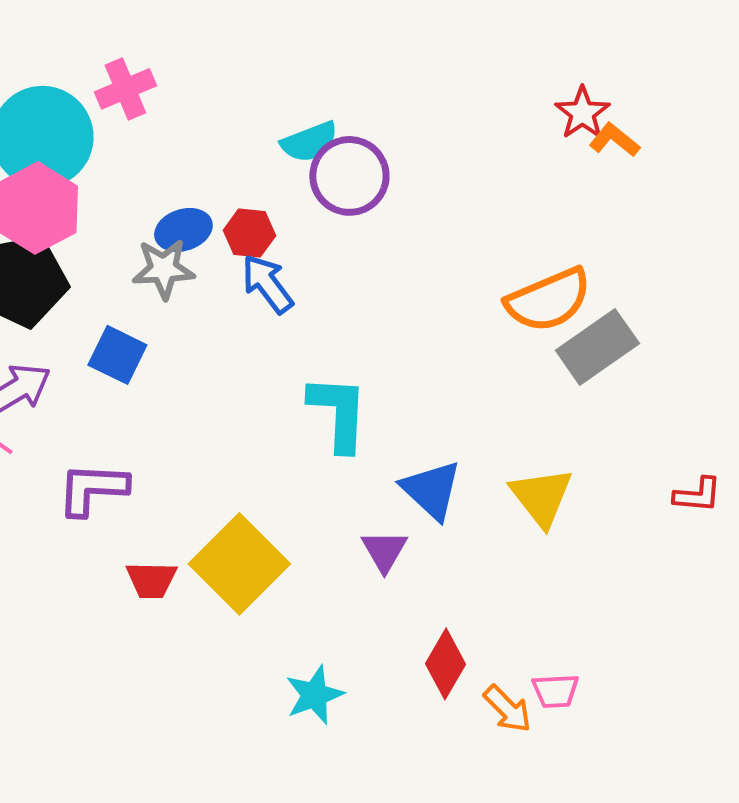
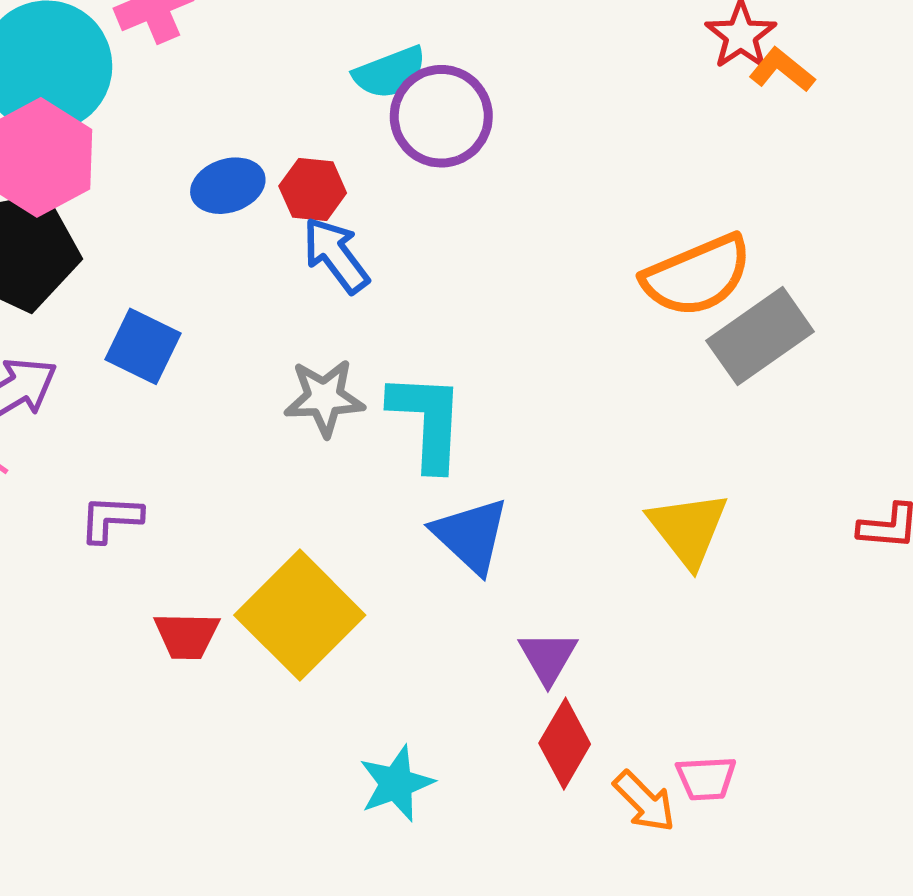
gray star: (163, 269) -> (324, 398), moved
purple L-shape: (92, 489) -> (111, 519), size x0.7
blue triangle: (431, 490) -> (471, 535), moved
purple triangle: (384, 551) -> (548, 657), moved

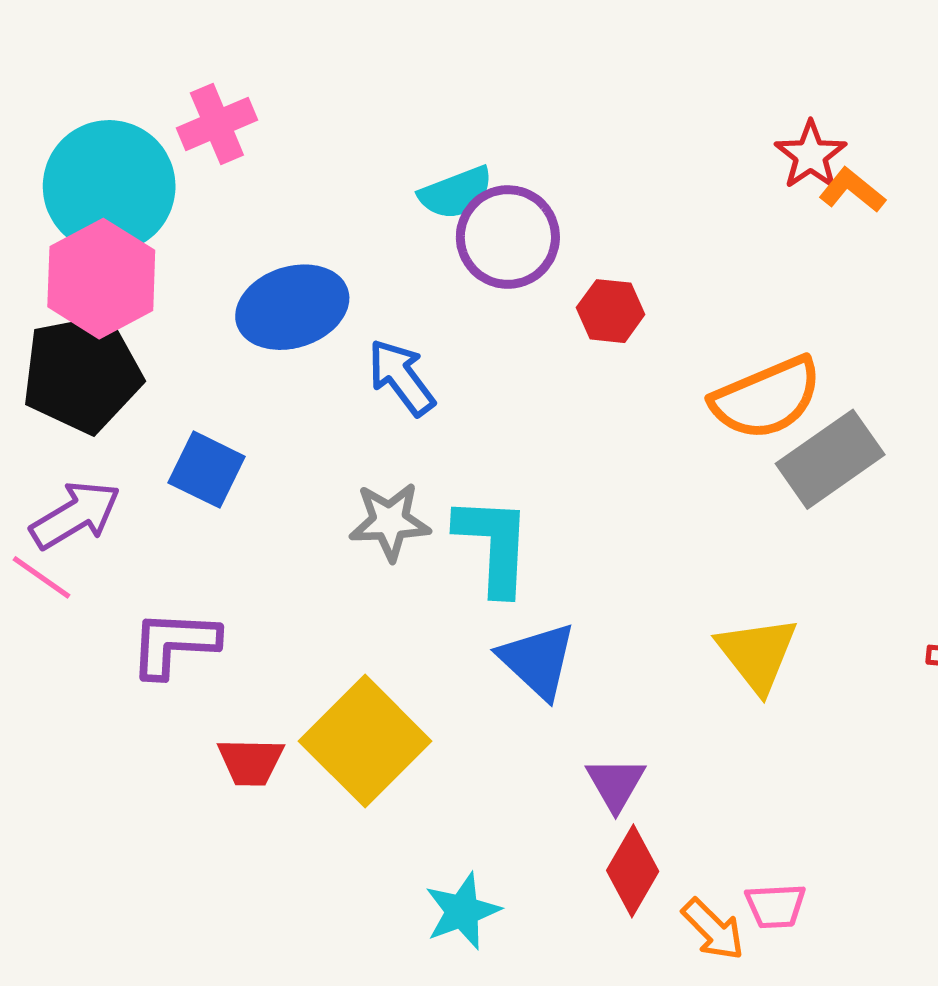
blue ellipse: (228, 186) -> (292, 307), size x1.5
red hexagon: (313, 190) -> (611, 311), moved
purple L-shape: (111, 519) -> (174, 644), size x1.4

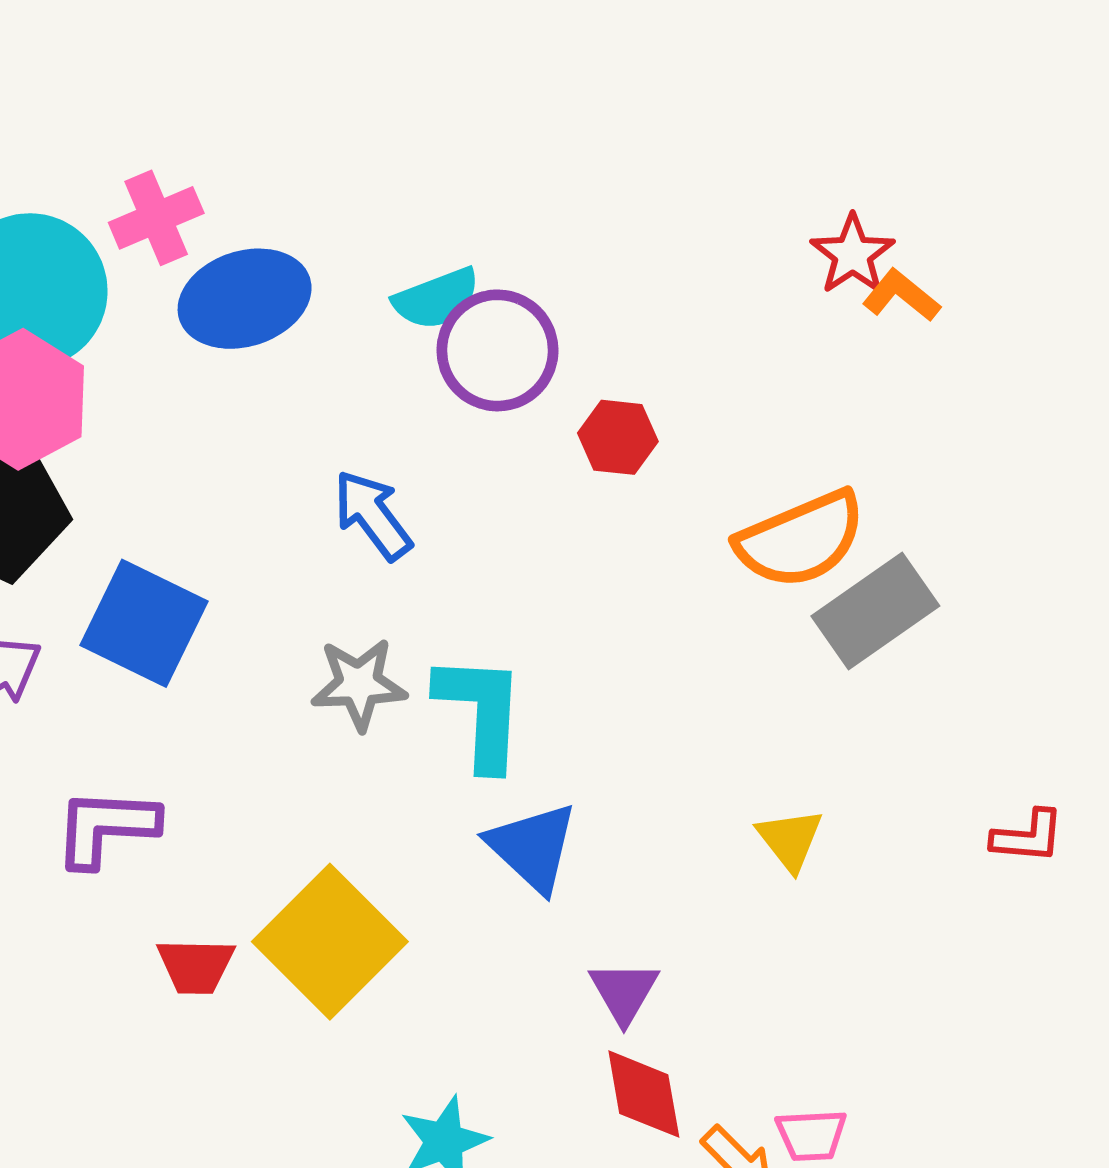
blue ellipse: (292, 307) -> (245, 299), moved
blue square: (207, 470) -> (144, 623), size x1.4
yellow triangle: (757, 654) -> (790, 840), size x0.7
red diamond: (633, 871) -> (644, 1094), turned -40

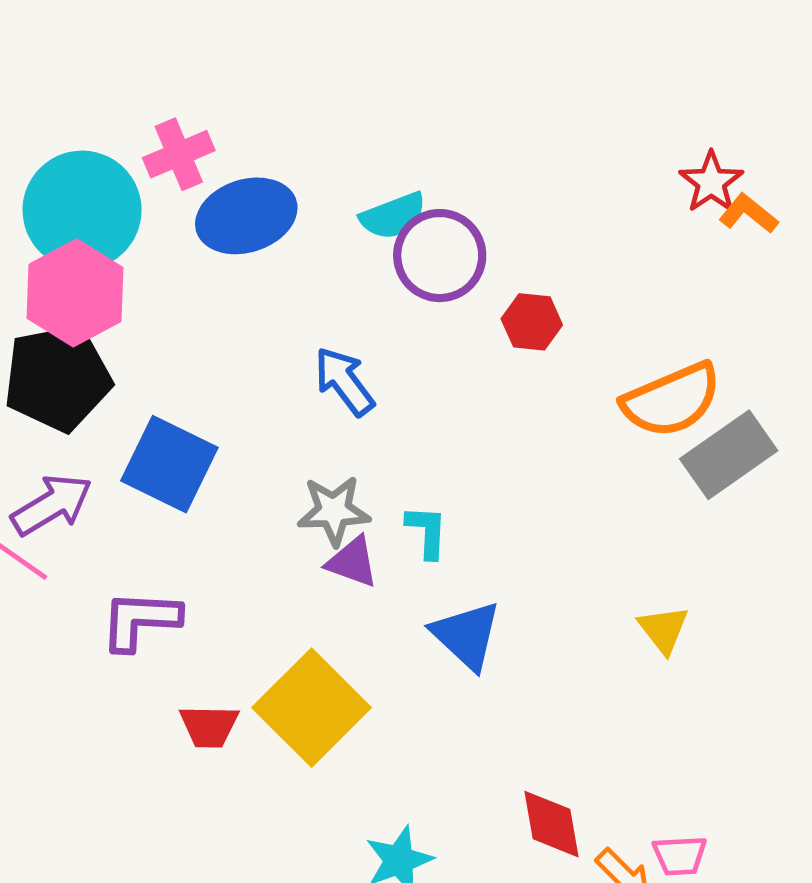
cyan L-shape: (481, 712) -> (427, 532), size x0.6
purple triangle: (624, 992) -> (352, 562), moved, turned -40

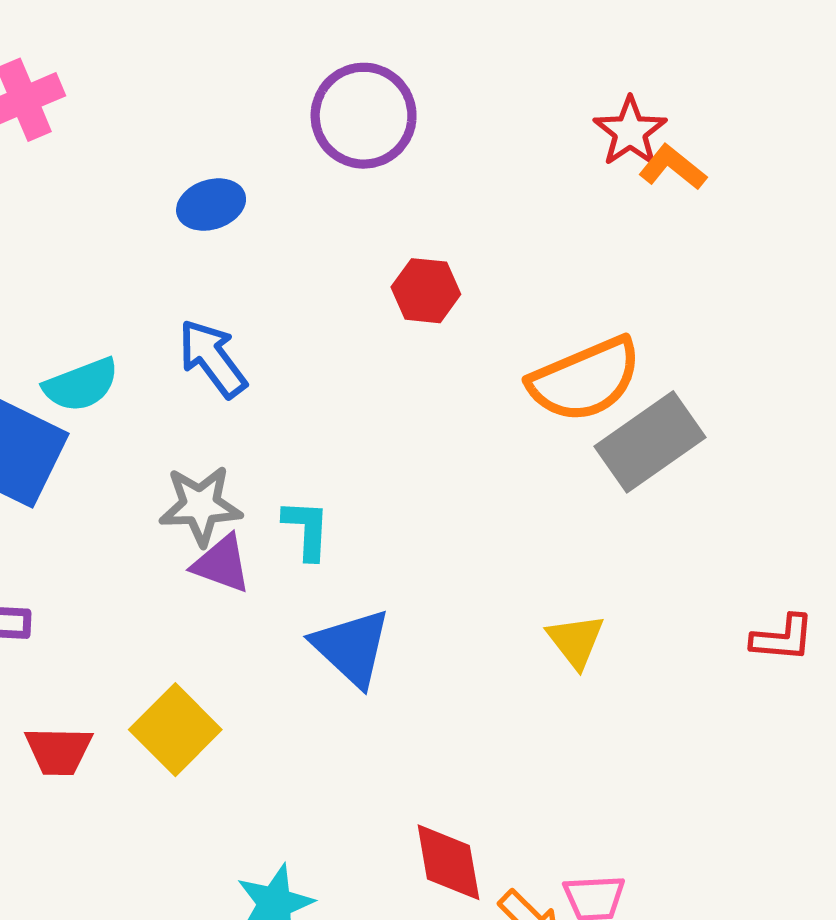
blue ellipse: (246, 216) -> (211, 205), moved, size x0.6
cyan semicircle: (393, 216) -> (81, 385), moved
purple circle: (440, 256) -> (364, 116), moved
yellow square: (312, 708) -> (175, 730), size x0.7

